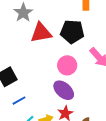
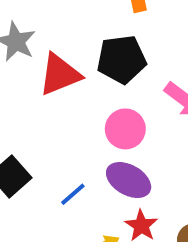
blue line: (19, 101) -> (73, 194), moved

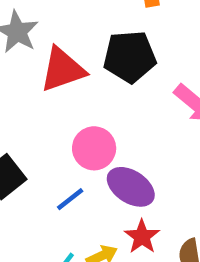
pink circle: (125, 129) -> (94, 148), moved

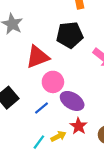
red triangle: (62, 70) -> (38, 57), moved

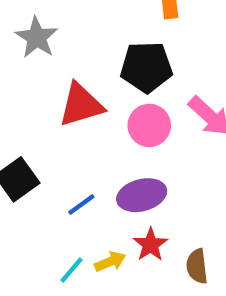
pink circle: (53, 82) -> (149, 125), moved
purple ellipse: (72, 101) -> (142, 195), turned -50

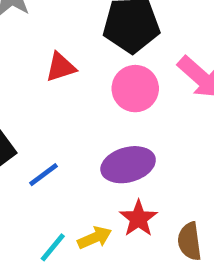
red triangle: (81, 105) -> (61, 67), size x0.6
blue line: (81, 204) -> (44, 175), moved

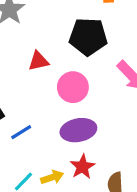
pink circle: (135, 89) -> (73, 87), moved

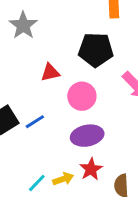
blue line: (21, 132) -> (35, 122), moved

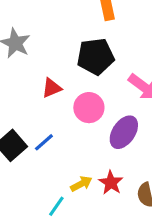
purple ellipse: (87, 136) -> (124, 132), moved, turned -36
yellow arrow: (63, 179) -> (81, 184), moved

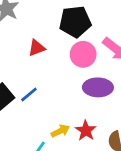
pink circle: (89, 108) -> (83, 54), moved
purple ellipse: (124, 132) -> (98, 87), turned 56

